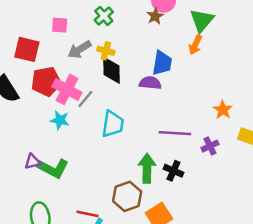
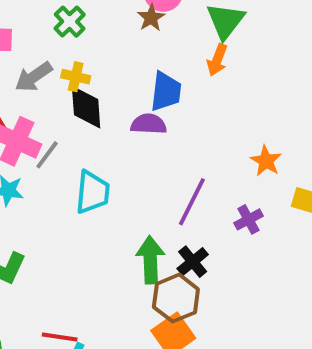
purple line: (175, 133) -> (192, 202), turned -64
black cross: (173, 171) -> (193, 262), turned 30
brown hexagon: (127, 196) -> (176, 298), moved

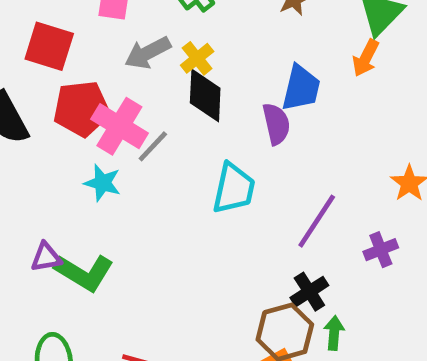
yellow cross: (76, 77) -> (197, 58), turned 32
purple semicircle: (149, 124) -> (276, 124), turned 68
cyan trapezoid: (93, 192) -> (234, 188), moved
green arrow: (150, 260) -> (334, 333), moved, size x0.6

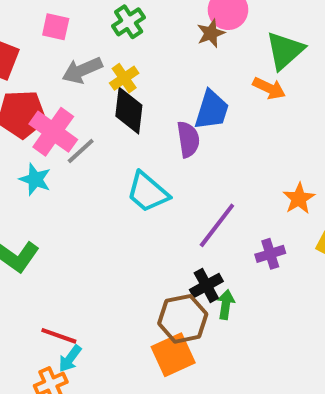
orange arrow: (366, 58) -> (269, 88), turned -96
cyan trapezoid: (234, 188) -> (148, 192), turned 114
green arrow: (334, 333) -> (226, 304), moved

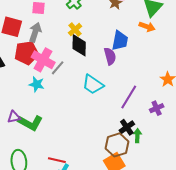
gray arrow: (82, 70) -> (35, 32), moved, turned 138

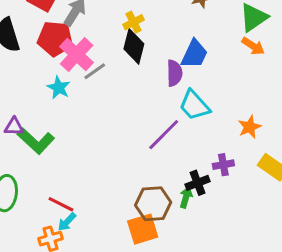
orange arrow: (147, 27) -> (253, 46), moved
cyan trapezoid: (93, 84) -> (194, 105), moved
purple line: (129, 97) -> (164, 135), moved
black cross: (127, 127) -> (198, 183), moved

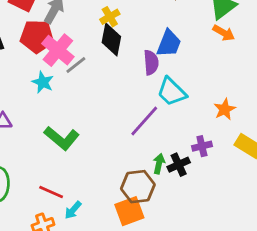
green L-shape: (36, 141) -> (62, 138), moved
green arrow: (186, 197) -> (159, 164), moved
cyan arrow: (67, 222) -> (73, 210), moved

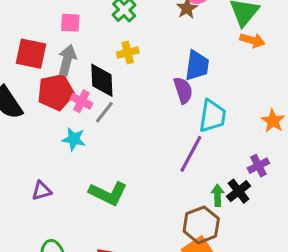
yellow cross: (110, 17) -> (128, 53), turned 30
black diamond: (111, 39) -> (102, 80), moved
pink cross: (58, 50) -> (81, 101), size x0.6
cyan trapezoid: (172, 92) -> (212, 116), turned -112

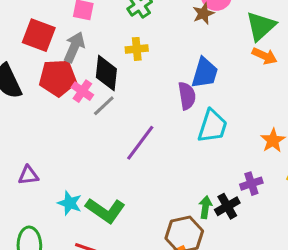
cyan star: (74, 139) -> (70, 203), moved
purple line: (191, 154) -> (140, 143), moved
green L-shape: (108, 193) -> (105, 210), moved

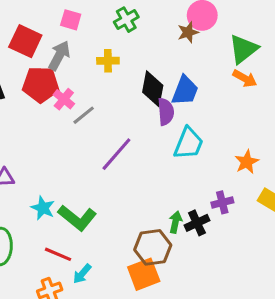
yellow cross: (137, 49) -> (108, 61), moved
black diamond: (106, 73) -> (153, 89), moved

